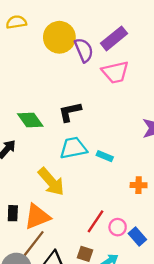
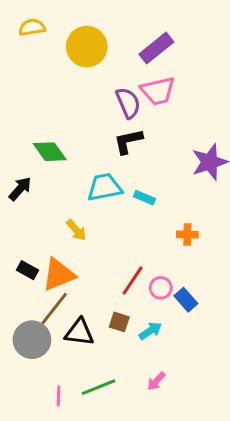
purple semicircle: (84, 50) -> (128, 103), moved
black L-shape: (70, 112) -> (128, 141), moved
yellow arrow: (51, 182) -> (76, 230), size x0.6
black rectangle: (13, 213) -> (28, 270), turned -63

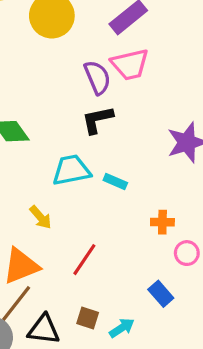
red line: (133, 280) -> (84, 260), moved
pink circle: (161, 288) -> (187, 253), moved

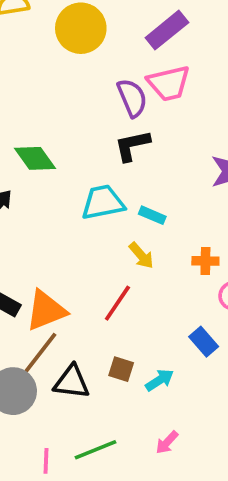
yellow arrow: (40, 217) -> (141, 255), moved

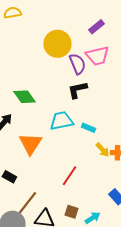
yellow circle: (81, 28) -> (57, 44), moved
purple rectangle: (167, 30) -> (96, 27), size x0.7
yellow arrow: (141, 255) -> (102, 150), moved
orange triangle: (46, 310) -> (30, 144), moved, turned -35

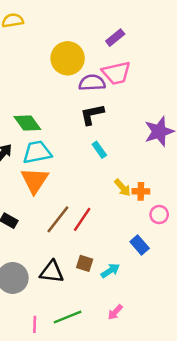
purple semicircle: (77, 64) -> (92, 83), turned -70
cyan trapezoid: (61, 121) -> (37, 152), moved
cyan rectangle: (88, 128) -> (99, 150), moved, turned 32
brown line: (27, 203) -> (58, 219), moved

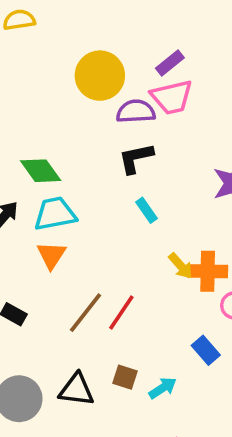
purple rectangle: (115, 38) -> (170, 63), moved
orange triangle: (35, 180) -> (51, 255), size x0.7
orange cross: (141, 191) -> (208, 271), size x1.5

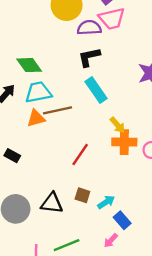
cyan rectangle: (147, 210) -> (96, 90), size x1.6
orange triangle: (51, 255) -> (36, 118), turned 42
orange cross: (208, 271) -> (124, 142), moved
brown line: (85, 313) -> (57, 110), moved, turned 40
blue rectangle: (206, 350) -> (122, 220), moved

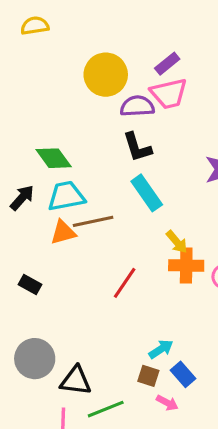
black L-shape: (89, 57) -> (137, 147), turned -95
brown square: (82, 195) -> (148, 376), moved
black triangle: (52, 203) -> (76, 381), moved
pink arrow: (111, 241) -> (167, 403), turned -105

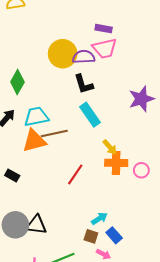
purple rectangle: (167, 64) -> (104, 29), turned 49
yellow circle: (106, 75) -> (63, 54), moved
green diamond: (54, 158) -> (17, 82), moved, turned 65
orange triangle: (63, 232) -> (34, 141), size x1.4
black triangle: (76, 381) -> (36, 225), moved

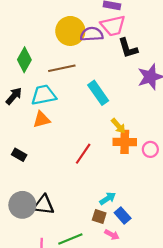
black L-shape: (84, 84) -> (128, 48), moved
brown line: (54, 133) -> (62, 68), moved
orange triangle: (34, 141) -> (42, 120), size x0.7

